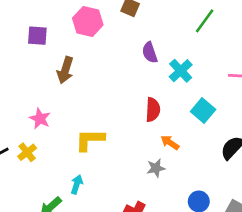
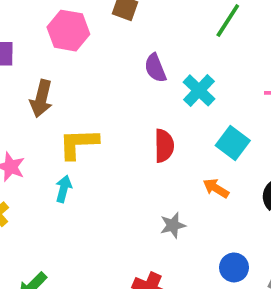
yellow L-shape: (90, 140) -> (78, 144), moved
orange arrow: (170, 143) -> (216, 188), moved
cyan arrow: (77, 184) -> (64, 189), moved

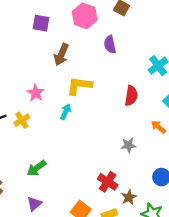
purple semicircle: (155, 68) -> (110, 45), moved

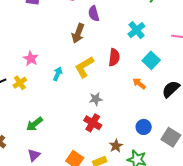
brown arrow: (61, 55) -> (78, 33), moved
yellow L-shape: (79, 86) -> (84, 67), moved, turned -35
gray star: (128, 145) -> (96, 99), moved
red cross: (108, 182) -> (93, 123), moved

